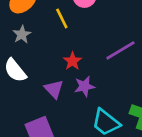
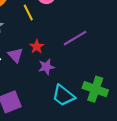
purple triangle: (54, 89) -> (15, 55), moved

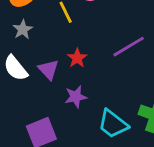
purple star: (46, 67) -> (76, 97), moved

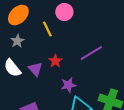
purple star: (76, 97) -> (68, 85), moved

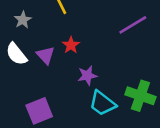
purple line: (91, 53) -> (133, 25), moved

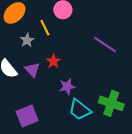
gray star: (23, 20) -> (27, 40), moved
purple line: (133, 25) -> (105, 44), turned 65

